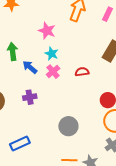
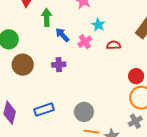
cyan star: (52, 54) -> (98, 25), moved
gray circle: (68, 126) -> (84, 112), moved

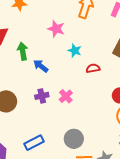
pink cross: (85, 42) -> (66, 96), moved

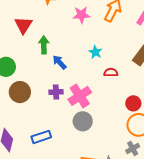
pink star: (56, 29) -> (81, 15), moved, turned -30
pink cross: (66, 96) -> (80, 96), size x1.6
gray circle: (74, 139) -> (83, 121), moved

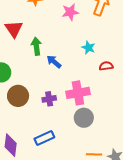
purple cross: (56, 92) -> (49, 99), moved
pink cross: (80, 96) -> (78, 93), turned 30

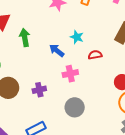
blue arrow: (54, 62) -> (57, 50), moved
pink cross: (78, 93) -> (70, 74), moved, size x0.7

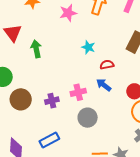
blue arrow: (57, 50) -> (104, 85), moved
pink cross: (70, 74) -> (78, 92), moved

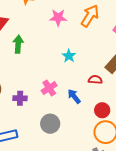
red semicircle: (107, 65) -> (95, 80), moved
pink cross: (78, 92) -> (49, 88), moved, turned -35

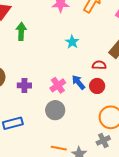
pink cross: (49, 88) -> (58, 85), moved
red circle: (102, 110) -> (97, 86), moved

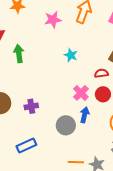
blue arrow: (78, 82) -> (85, 115), moved, turned 63
pink cross: (58, 85) -> (81, 93), moved

